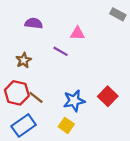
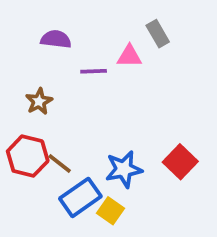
gray rectangle: (118, 14) -> (158, 34), moved, turned 32
purple line: (61, 51) -> (94, 71), moved, turned -32
blue rectangle: (24, 125) -> (80, 197), moved

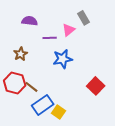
pink triangle: (129, 56) -> (69, 30), turned -40
blue star: (124, 169) -> (63, 59), moved

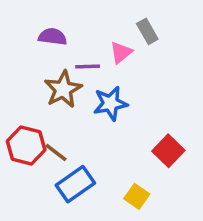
brown star: (21, 54) -> (63, 89), moved, size x1.5
yellow square: (59, 112) -> (137, 196), moved

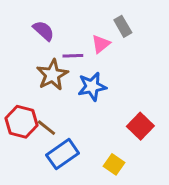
purple semicircle: (52, 37) -> (44, 31), turned 35

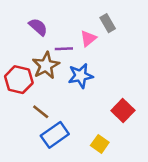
red hexagon: (22, 122) -> (19, 80), moved

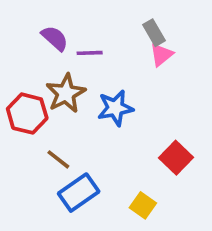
pink triangle: (88, 38) -> (161, 55), moved
purple line: (64, 49) -> (90, 53), moved

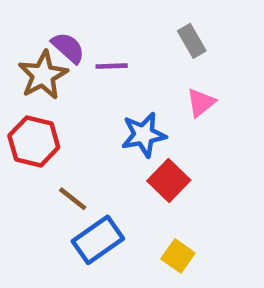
pink triangle: (161, 55) -> (201, 103), moved
brown star: (66, 93) -> (43, 75), moved
red square: (176, 158) -> (169, 180), moved

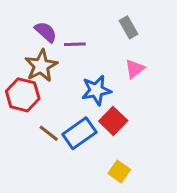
brown star: (43, 75) -> (41, 66), moved
blue rectangle: (98, 240) -> (79, 133), moved

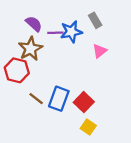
blue star: (96, 90) -> (71, 32), moved
red square: (113, 121) -> (84, 102), moved
blue rectangle: (79, 133) -> (59, 99), turned -35

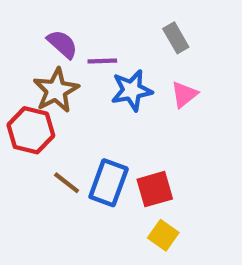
blue star: (71, 32) -> (132, 90), moved
red square: (84, 102) -> (155, 189), turned 30

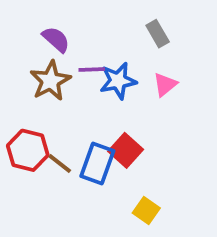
purple line: (102, 61) -> (92, 69), moved
red hexagon: (31, 130) -> (28, 150), moved
red square: (155, 189) -> (126, 150), moved, turned -32

